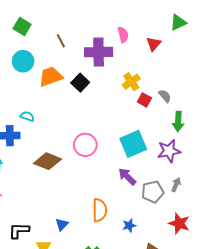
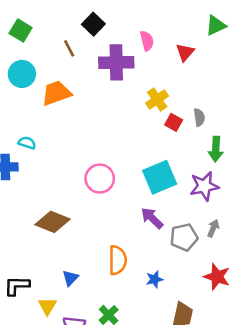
black square: (80, 83) -> (93, 24), moved
gray semicircle: (165, 96) -> (199, 117), turned 32
brown diamond: (48, 161) -> (53, 222), moved

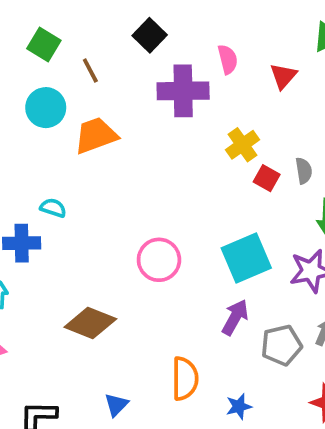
brown line: (69, 48) -> (90, 70), moved
purple arrow: (152, 218) -> (235, 317), turned 75

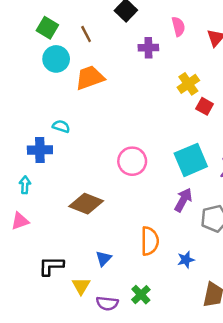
green square: (44, 44) -> (47, 28), moved
purple cross: (183, 91) -> (148, 48), size x0.6

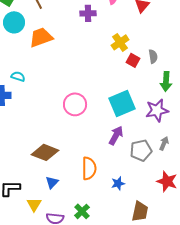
brown diamond: (86, 204) -> (45, 152), moved

